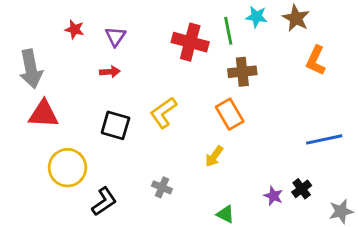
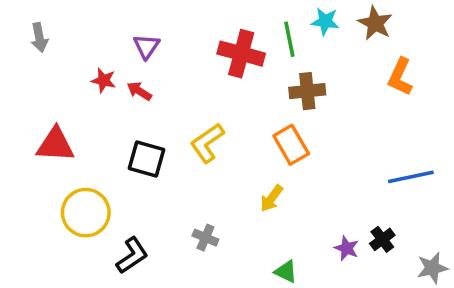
red star: (75, 29) -> (104, 80), moved
gray arrow: (31, 69) -> (39, 38), moved, size x0.6
red arrow: (110, 72) -> (139, 91), turned -144

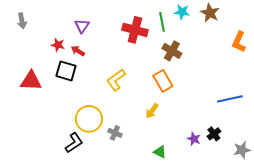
orange L-shape: (400, 77) -> (239, 42), moved
brown cross: (307, 91) -> (172, 51), turned 36
black square: (146, 159) -> (66, 71), moved
yellow circle: (86, 213) -> (89, 119), moved

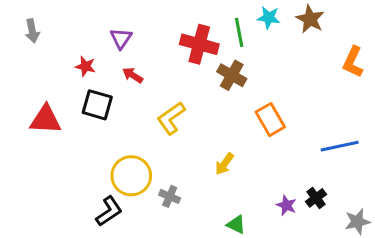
red arrow: (78, 51) -> (133, 75), moved
brown cross: (172, 51) -> (232, 75), moved
orange rectangle: (163, 81) -> (270, 120), moved

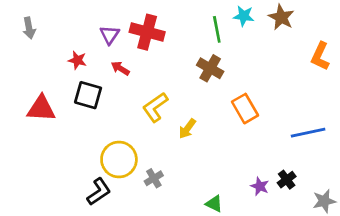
red cross: (199, 44) -> (147, 32), moved
yellow arrow: (224, 164) -> (187, 129), moved
gray cross: (170, 196) -> (154, 178), turned 36

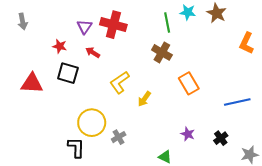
purple star: (260, 186) -> (188, 134), moved
black L-shape: (99, 192) -> (76, 147), turned -55

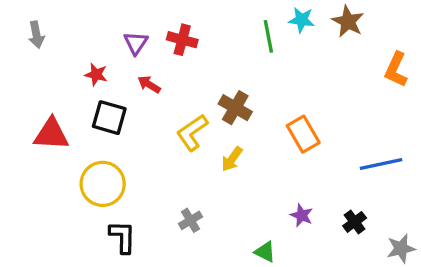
red cross: (113, 25) -> (182, 40), size x0.7
brown cross: (162, 52) -> (235, 108), moved
yellow circle: (92, 123) -> (103, 184), moved

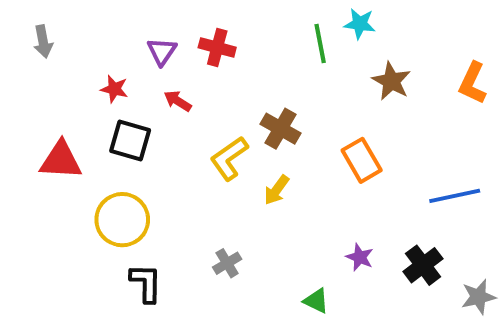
brown star: (348, 21) -> (391, 81), moved
black cross: (355, 222) -> (423, 265), size x1.4

